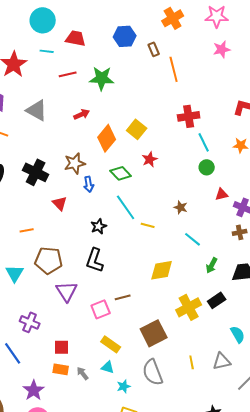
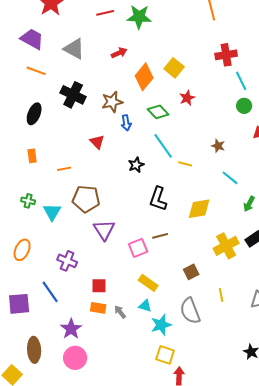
black cross: (36, 172) -> (73, 95), moved
black L-shape: (95, 260) -> (158, 199), moved
brown square: (154, 333) -> (191, 272), size x0.6
yellow line: (192, 362) -> (221, 295), moved
cyan star: (124, 386) -> (161, 325), size x1.5

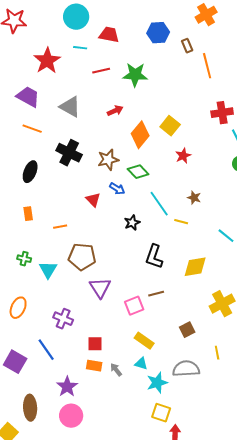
green diamond: (158, 112) -> (138, 172), moved
blue arrow: (126, 123) -> (117, 189), moved, turned -49
brown star: (218, 146) -> (194, 198), moved
purple square: (19, 304) -> (15, 362), turned 35
gray semicircle: (190, 311) -> (186, 369), turned 108

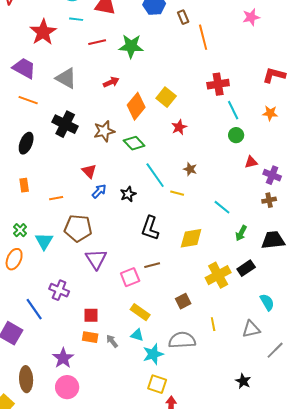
blue arrow: (117, 189) -> (99, 191), moved, turned -77
green cross: (24, 259) -> (20, 230), turned 32
orange ellipse: (18, 308) -> (14, 259), moved
blue line: (46, 350) -> (34, 309), moved

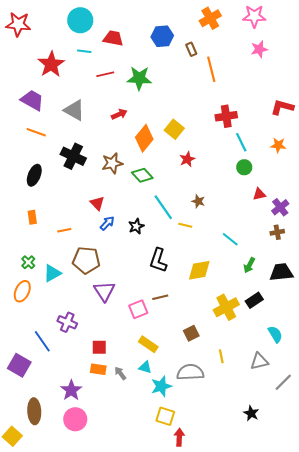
purple cross: (272, 175) -> (280, 207), turned 30
cyan triangle: (44, 241) -> (52, 273), turned 30

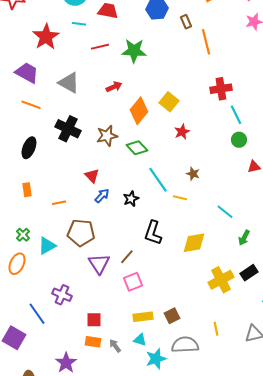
brown line: (160, 297) -> (127, 257), moved, turned -35
brown square: (191, 333) -> (172, 316), moved
yellow rectangle: (148, 344) -> (143, 317), turned -42

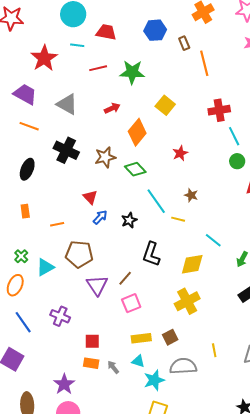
yellow square: (169, 102) -> (165, 105), moved
cyan line: (225, 212) -> (213, 240), moved
yellow cross: (221, 280) -> (187, 301), moved
blue line: (37, 314) -> (23, 322), moved

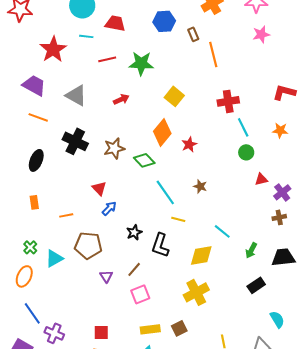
orange diamond: (137, 132) -> (162, 132), moved
yellow line: (178, 219) -> (178, 219), moved
black star: (129, 220) -> (134, 232), moved
purple triangle: (97, 285) -> (106, 276), size x0.6
purple cross: (60, 316) -> (54, 333), moved

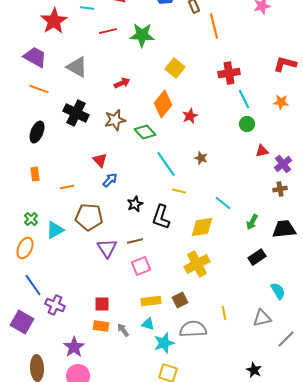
red arrow: (121, 99) -> (122, 83), moved
brown line: (134, 269) -> (135, 241), turned 35
purple triangle: (106, 276) -> (107, 248), size x1.5

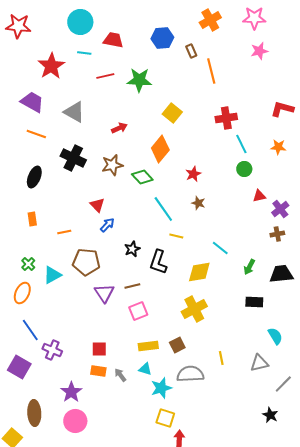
red star: (190, 116) -> (193, 174), moved
black rectangle: (257, 257) -> (254, 302), turned 36
black star: (254, 370) -> (270, 415), moved

